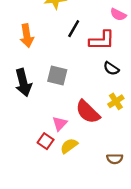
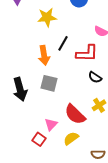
orange arrow: (27, 36) -> (44, 55), moved
yellow semicircle: (69, 146) -> (71, 138), moved

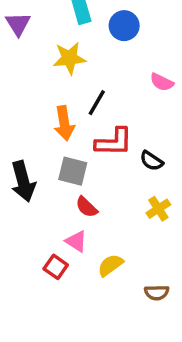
red L-shape: (87, 53) -> (114, 142), moved
red semicircle: (75, 114) -> (86, 207), moved, size x0.6
pink triangle: (51, 124) -> (76, 241), turned -40

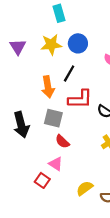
purple triangle: (18, 24) -> (18, 47), moved
blue circle: (124, 26) -> (78, 43), moved
yellow semicircle: (110, 265) -> (85, 188), moved

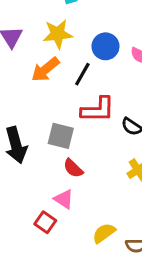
blue circle: (78, 43) -> (105, 46), moved
orange arrow: (48, 87) -> (45, 70), moved, turned 60

